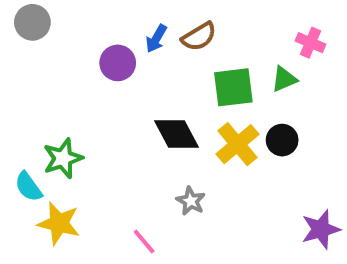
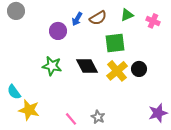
green triangle: (284, 79) -> (127, 15), moved
green star: (63, 158) -> (52, 66), moved, turned 30
gray star: (191, 201) -> (98, 117), moved

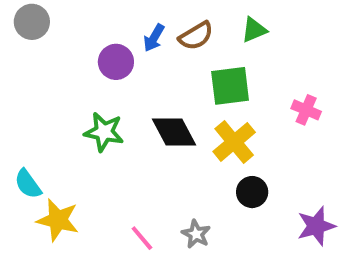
pink cross: (153, 21) -> (306, 110), moved
black circle: (139, 69) -> (252, 192), moved

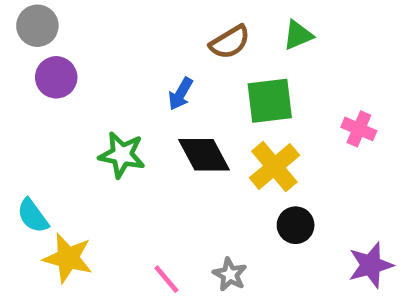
blue arrow: (154, 38) -> (181, 94), moved
purple circle: (116, 62) -> (56, 77), moved

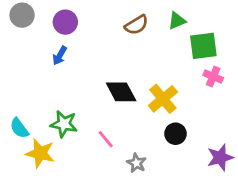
purple circle: (56, 77) -> (65, 22), moved
blue arrow: (181, 94) -> (60, 56), moved
green square: (270, 101) -> (203, 46), moved
green star: (122, 155) -> (64, 124), moved
pink line: (166, 279) -> (106, 139), moved

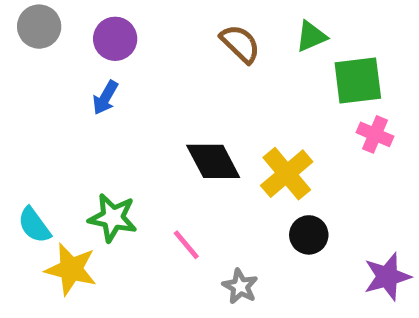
brown semicircle: (136, 25) -> (240, 44), turned -105

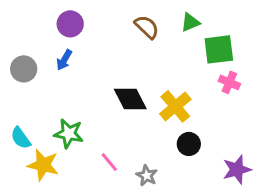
gray circle: (39, 27) -> (24, 69), moved
pink line: (186, 245) -> (109, 162), moved

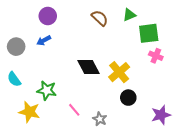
blue arrow: (64, 60) -> (44, 40), turned 32
cyan semicircle: (21, 138) -> (14, 79), moved

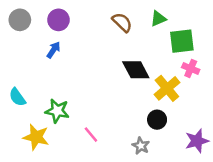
blue arrow: (44, 40) -> (53, 50), turned 152
gray circle: (16, 47) -> (20, 20), moved
black diamond: (89, 67) -> (136, 70), moved
yellow cross: (119, 72) -> (167, 88), moved
gray star: (100, 119) -> (141, 146), moved

